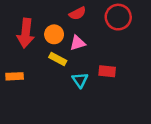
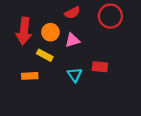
yellow rectangle: (58, 59) -> (45, 55), moved
orange rectangle: (15, 76) -> (30, 76), moved

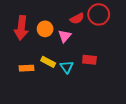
red semicircle: (72, 13) -> (77, 19), moved
pink triangle: (72, 40) -> (65, 36), turned -32
yellow rectangle: (45, 55) -> (48, 62), moved

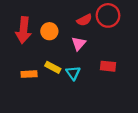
pink triangle: (65, 36) -> (79, 44), moved
red rectangle: (89, 60) -> (108, 66), moved

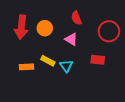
red circle: (108, 15) -> (109, 31), moved
red semicircle: (84, 20) -> (76, 18), turned 96
pink triangle: (79, 44) -> (71, 39), turned -40

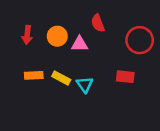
red arrow: (21, 27) -> (27, 35), size x0.6
pink triangle: (71, 39) -> (79, 44), moved, turned -32
orange rectangle: (26, 67) -> (34, 75), moved

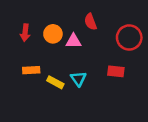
yellow rectangle: (61, 78) -> (55, 82), moved

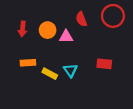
red circle: (129, 37) -> (113, 16), moved

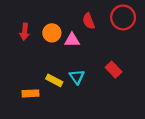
orange rectangle: (28, 63) -> (31, 93), moved
red rectangle: (104, 64) -> (114, 70), turned 40

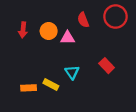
yellow rectangle: (54, 80) -> (51, 85), moved

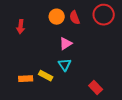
orange circle: (49, 31) -> (57, 17), moved
pink triangle: (68, 38) -> (66, 44), moved, turned -32
red rectangle: (107, 66) -> (96, 88), moved

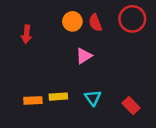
cyan triangle: (65, 65) -> (93, 98), moved
yellow rectangle: (46, 76) -> (58, 97), turned -32
red rectangle: (96, 88) -> (131, 106), moved

